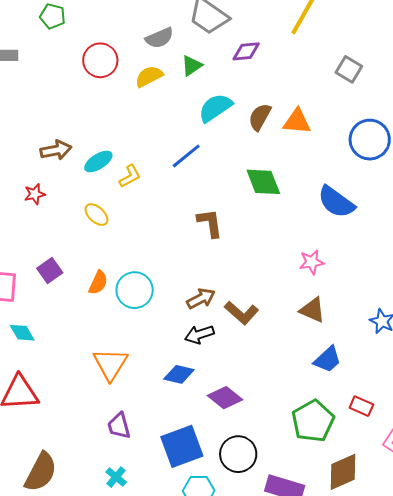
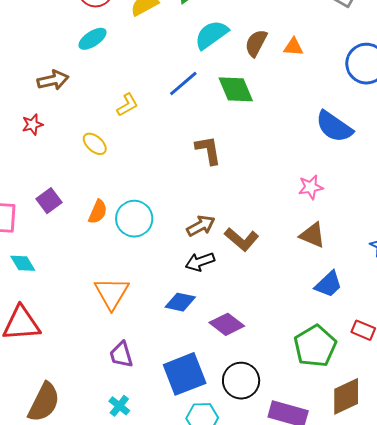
orange triangle: (297, 121) -> (293, 47), size x0.7
cyan ellipse: (98, 161) -> (92, 39), moved
green diamond: (263, 182) -> (236, 89), moved

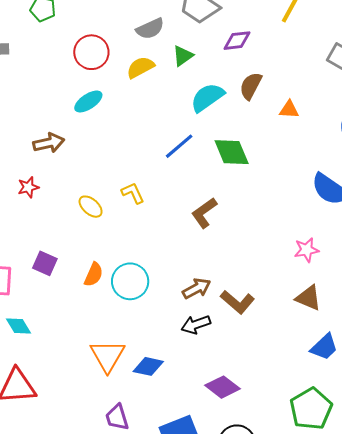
brown semicircle: (256, 43) -> (251, 86), moved
yellow L-shape: (127, 105) -> (133, 193), moved, turned -85
brown L-shape: (208, 150) -> (204, 213), turned -116
purple square: (49, 201) -> (45, 263), turned -30
blue diamond: (180, 302) -> (148, 366), moved

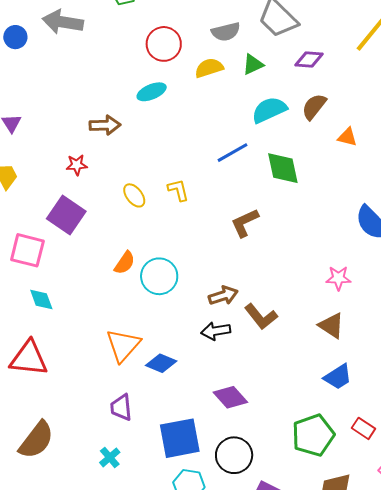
purple square: (45, 263) -> (66, 215), moved, size x1.5

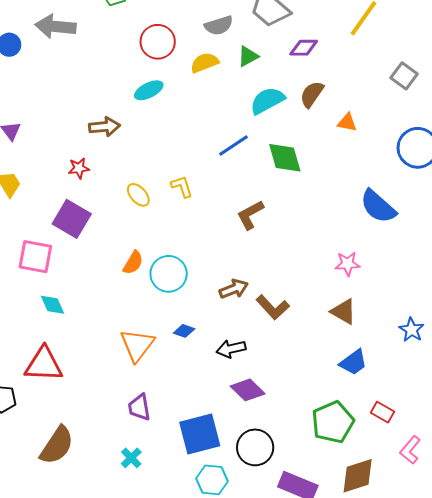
black arrow: (216, 331) -> (231, 349), moved
blue diamond: (161, 363) -> (184, 331), moved, size x0.7

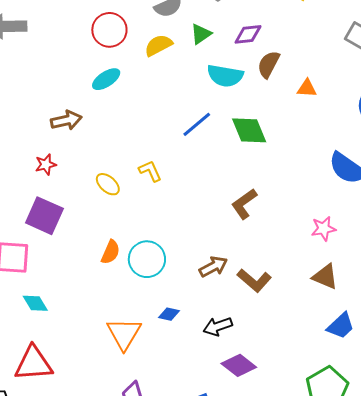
purple diamond: (304, 48) -> (248, 34), moved
cyan semicircle: (267, 101) -> (225, 76), turned -135
brown L-shape: (250, 215) -> (244, 204), moved

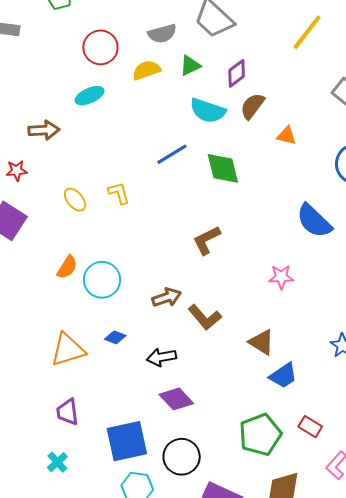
purple diamond: (248, 34) -> (237, 73), turned -40
brown triangle: (325, 277) -> (262, 342), moved
orange triangle: (124, 334) -> (68, 350), turned 33

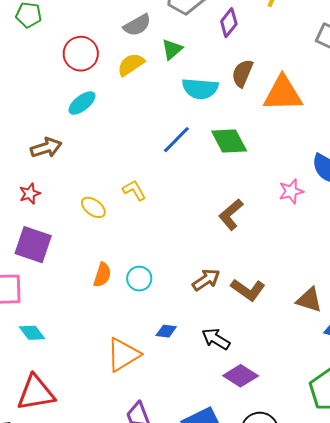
purple diamond: (237, 73) -> (229, 23), moved
orange triangle: (287, 136) -> (283, 94), size x2.0
pink star: (281, 277) -> (291, 191), moved
cyan circle: (102, 280) -> (139, 279), size x0.7
black arrow: (161, 357) -> (216, 339), turned 56

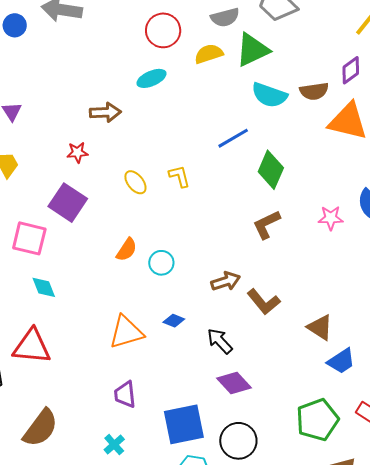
purple diamond: (229, 23) -> (351, 70), moved
green triangle: (172, 49) -> (252, 50), size x1.6
brown semicircle: (242, 73) -> (314, 91), turned -136
green diamond: (229, 141) -> (271, 170), moved, turned 36

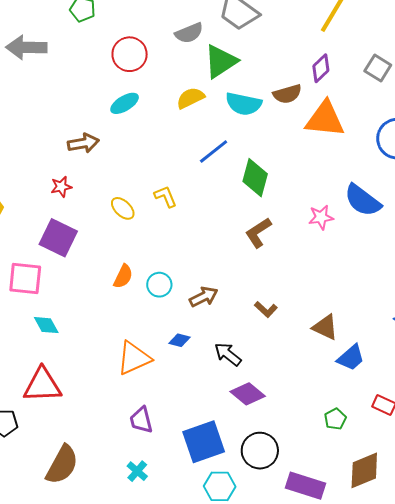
yellow semicircle: (209, 54) -> (190, 98), moved
brown arrow: (226, 281) -> (204, 297), moved
brown L-shape: (264, 302) -> (266, 309), size x0.7
green pentagon: (317, 420) -> (335, 419), size x0.5

